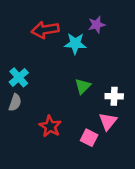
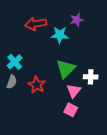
green triangle: (83, 86) -> (66, 69), size x1.5
pink triangle: (108, 121) -> (74, 91), moved
red star: (50, 126) -> (37, 85), moved

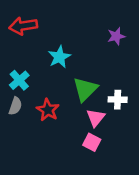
purple star: (77, 20) -> (116, 36), moved
red arrow: (36, 24) -> (23, 26), moved
cyan star: (60, 35) -> (59, 57), moved, turned -30

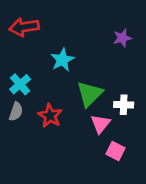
pink square: (92, 142) -> (115, 151), moved

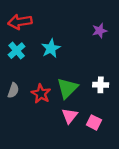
cyan cross: (20, 84) -> (17, 51), moved
green triangle: (90, 94) -> (67, 88), moved
pink triangle: (100, 124) -> (70, 116), moved

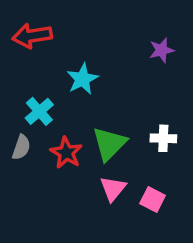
cyan cross: (17, 51) -> (39, 111), moved

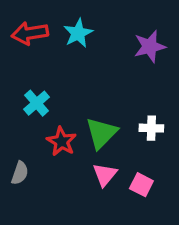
purple star: (162, 50) -> (150, 46), size x1.4
cyan star: (82, 79) -> (78, 33), moved
gray semicircle: (21, 147) -> (20, 173), moved

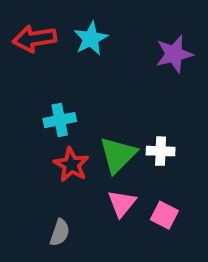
cyan cross: (37, 103) -> (60, 120), moved, turned 30
white cross: (151, 128) -> (161, 151), moved
gray semicircle: (20, 173) -> (60, 233), moved

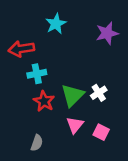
red arrow: (35, 39) -> (21, 49), moved
white cross: (161, 151) -> (99, 93), turned -35

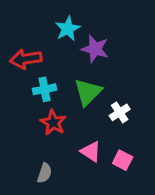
purple star: (107, 33) -> (95, 49), moved, turned 30
green triangle: (73, 95) -> (88, 92), moved
pink triangle: (75, 125) -> (91, 151), turned -36

